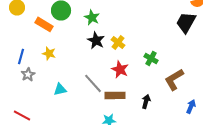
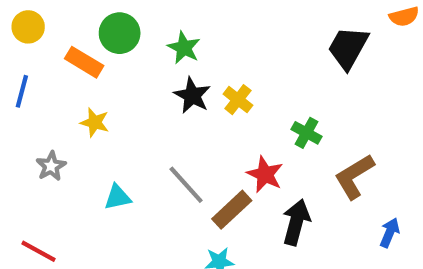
black trapezoid: (186, 22) -> (348, 48), moved
blue line: (21, 56) -> (22, 91), moved
red star: (120, 69) -> (265, 174), moved
brown rectangle: (115, 95) -> (232, 210), turned -42
black arrow: (146, 101) -> (296, 222), size x1.5

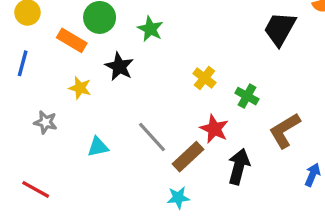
black star: (192, 95) -> (119, 67), moved
yellow cross: (238, 100) -> (204, 78), moved
gray star: (51, 166) -> (46, 122), turned -30

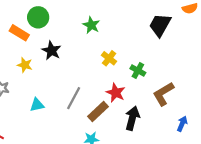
green star: (150, 29) -> (91, 25), moved
gray line: (152, 137) -> (74, 98), turned 70

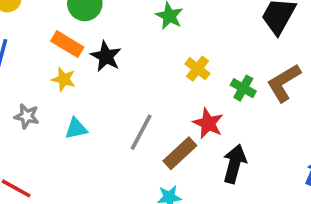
orange rectangle: (19, 33) -> (67, 44), moved
brown L-shape: (163, 94) -> (284, 83), moved
cyan triangle: (37, 105) -> (76, 129), moved

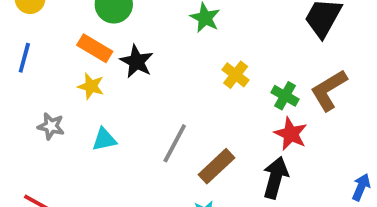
red star: (208, 123) -> (291, 134), moved

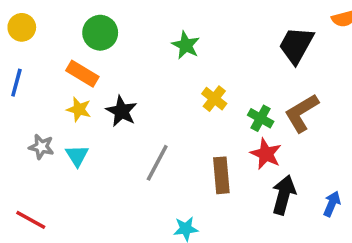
black star: (137, 62) -> (122, 111), moved
cyan triangle: (104, 140) -> (77, 156), moved, turned -50
brown rectangle: (217, 166) -> (221, 175), moved, turned -52
black arrow: (275, 178) -> (284, 195), moved

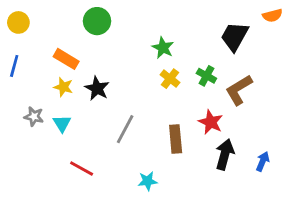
green circle: (100, 33) -> (97, 21), moved
green star: (186, 45) -> (163, 48), moved
green cross: (261, 118) -> (206, 76), moved
red line: (31, 220) -> (82, 168), moved

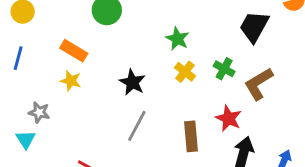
black star: (97, 88) -> (132, 82), moved
cyan triangle: (62, 124) -> (26, 139), moved

